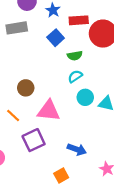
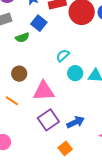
green semicircle: (75, 56) -> (22, 38), moved
purple square: (34, 140) -> (48, 120), moved
blue arrow: (77, 149) -> (75, 122), turned -36

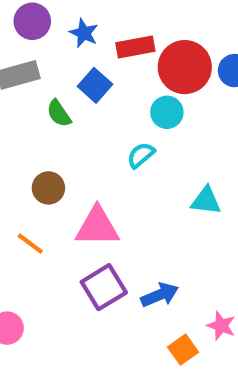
green semicircle: (22, 38) -> (59, 113), turned 72
cyan circle: (75, 73) -> (167, 112), moved
orange square: (65, 148) -> (183, 350), moved

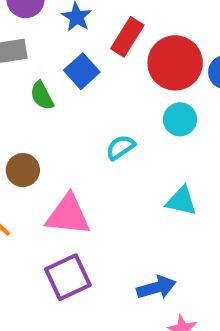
red rectangle: (135, 47) -> (127, 37), turned -54
cyan circle: (167, 112) -> (180, 119), moved
blue arrow: (160, 295) -> (156, 287), moved

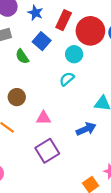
cyan circle: (180, 119) -> (74, 54), moved
pink triangle: (68, 215) -> (43, 118), size x0.6
blue arrow: (156, 287) -> (86, 129), moved

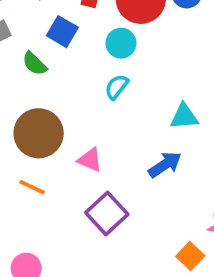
brown circle: (17, 97) -> (39, 133), size x1.6
pink triangle: (43, 118) -> (90, 160), turned 35

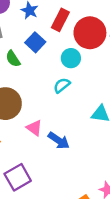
blue arrow: (165, 165) -> (59, 141), moved, turned 55
purple square: (107, 214) -> (18, 177), moved

